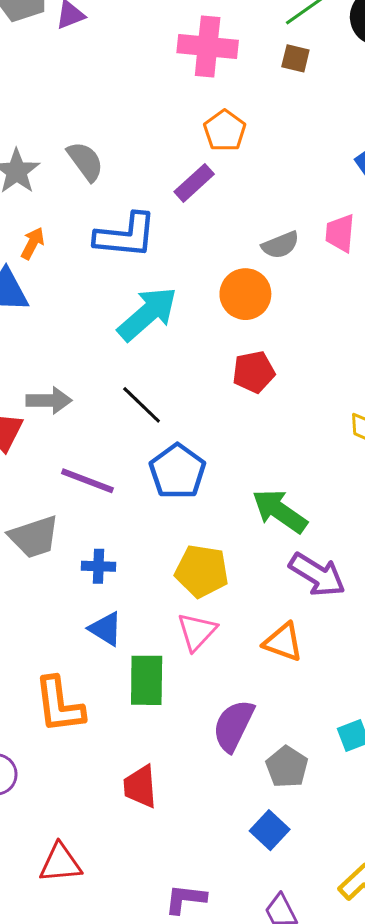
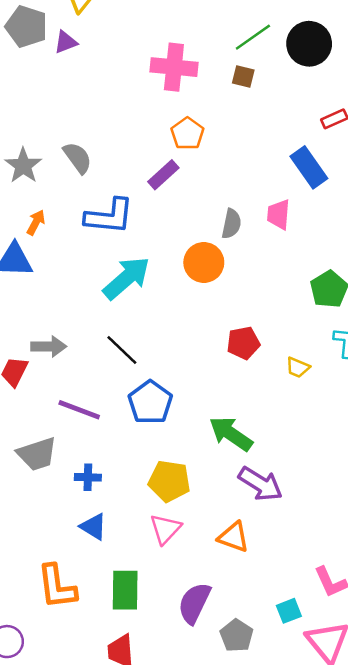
gray semicircle: (280, 245) -> (231, 224), turned -56
red pentagon: (254, 372) -> (243, 343), moved
green rectangle: (147, 680) -> (125, 590), moved

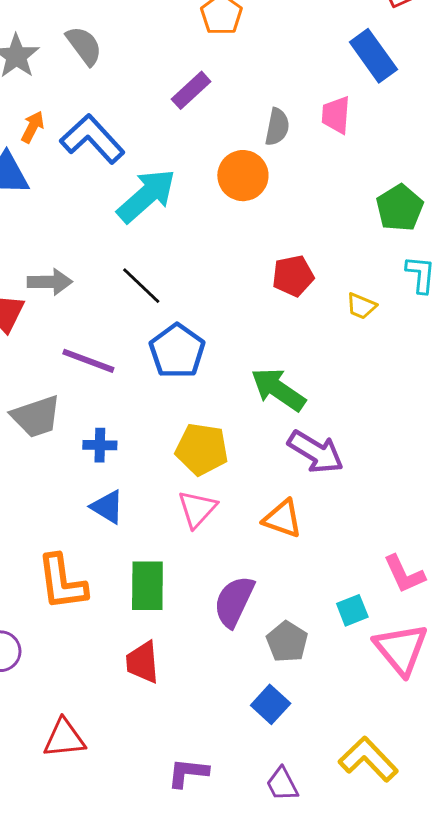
purple rectangle: (163, 175) -> (191, 90), moved
blue L-shape: (109, 216) -> (92, 139), moved, turned -138

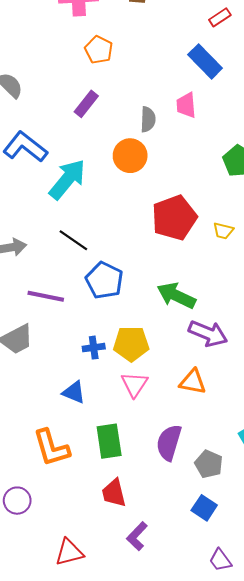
red pentagon: (293, 276) -> (174, 218), size x1.6
blue cross: (100, 445) -> (94, 348), moved
purple L-shape: (188, 773) -> (137, 536), moved, turned -44

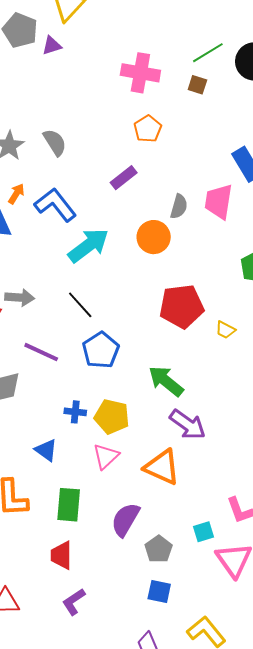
pink trapezoid: (186, 105) -> (219, 202), size x1.4
orange triangle: (193, 382) -> (162, 467), size x1.4
blue square: (204, 508) -> (159, 591), moved, turned -35

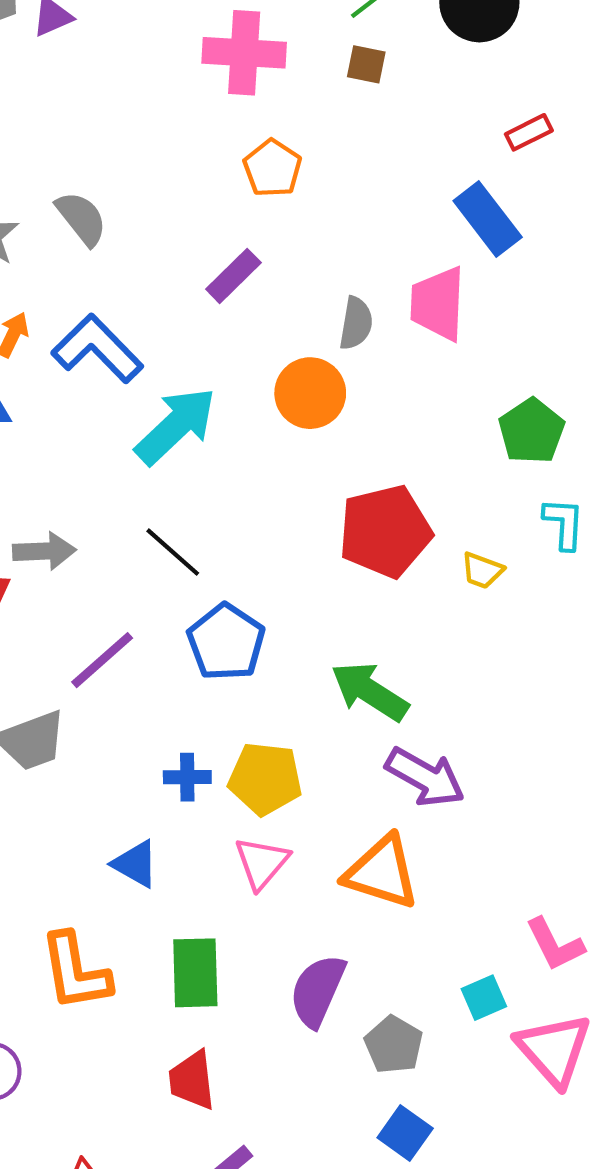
purple line: (41, 352) -> (102, 660), turned -60
blue square: (159, 591) -> (405, 1133), turned 30

